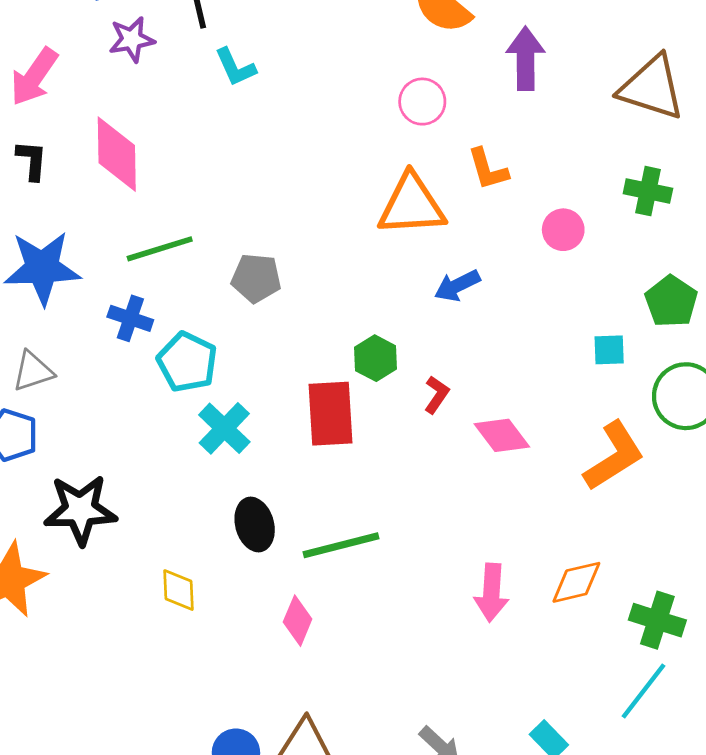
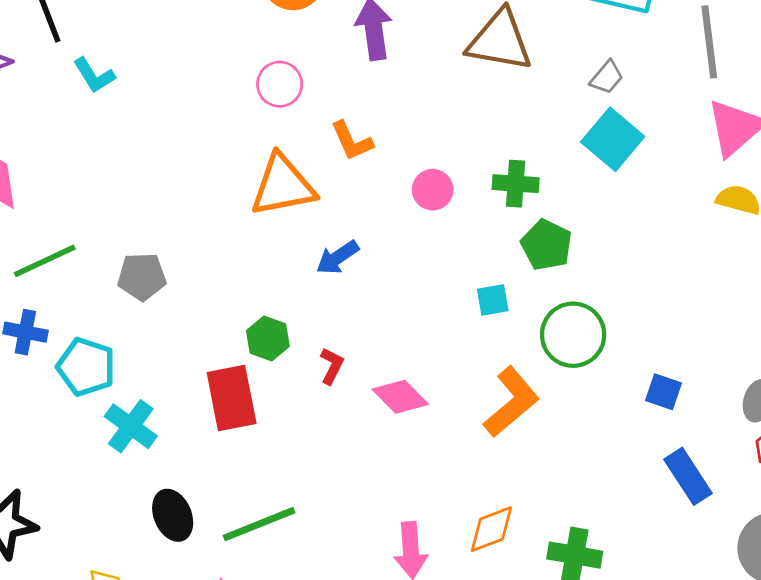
green cross: (648, 191) -> (516, 184), moved

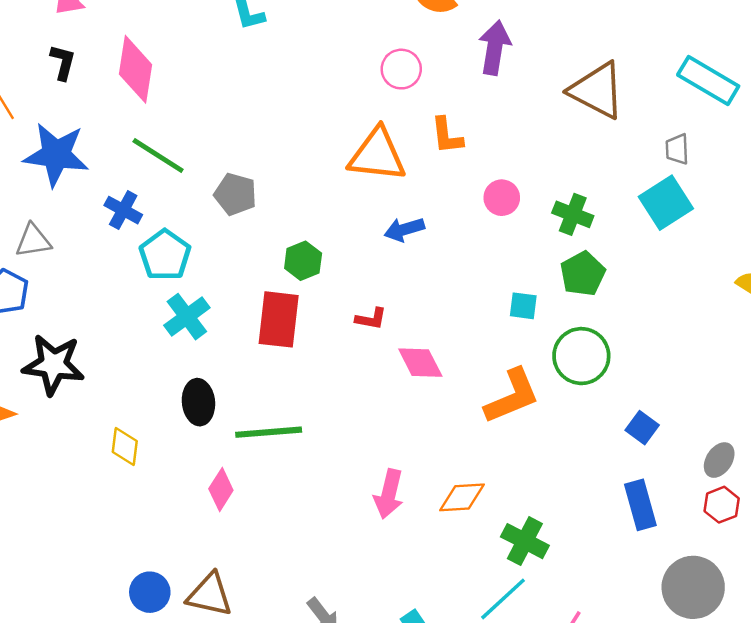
gray trapezoid: (607, 77) -> (677, 149), turned 120
green line: (45, 261) -> (158, 156), turned 40
green hexagon: (268, 339) -> (303, 261), moved
red L-shape: (332, 366) -> (371, 319), turned 56

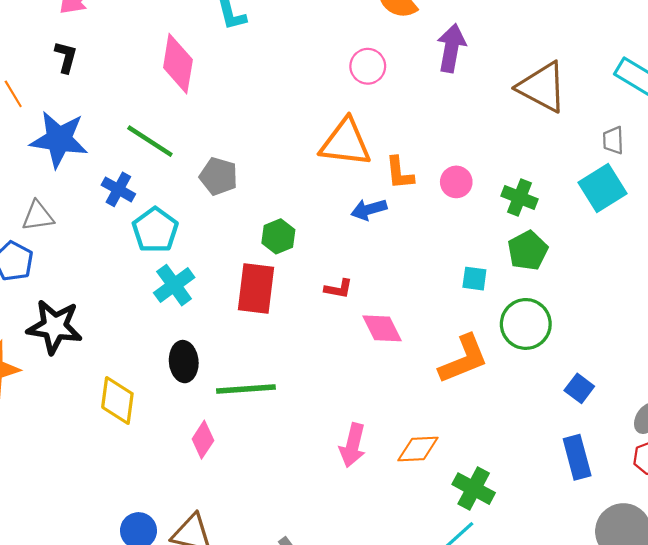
pink diamond: (135, 69) -> (178, 64), moved
orange L-shape: (447, 136) -> (400, 173), moved
yellow diamond: (125, 447) -> (117, 400), size x1.4

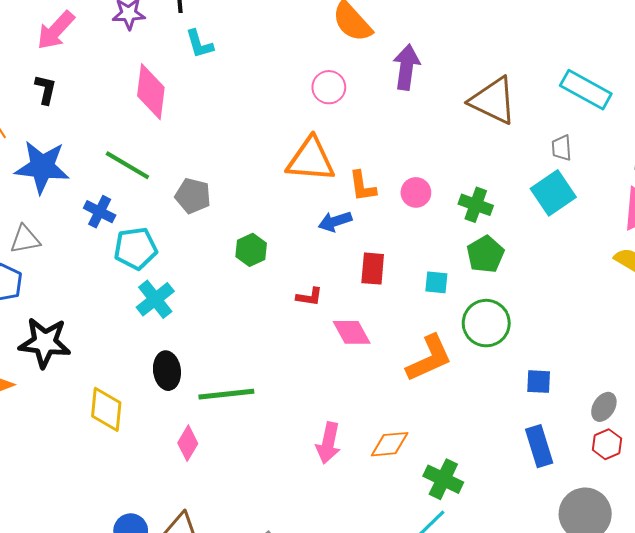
cyan pentagon: (155, 230) -> (136, 248), turned 30
red rectangle: (256, 288) -> (373, 269), moved, size x0.7
blue square: (579, 388) -> (539, 382), turned -32

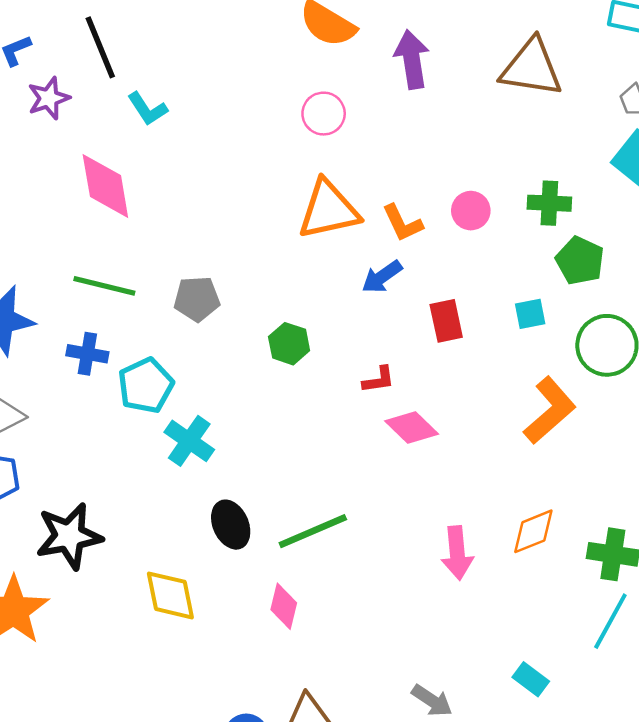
pink diamond: (352, 332) -> (412, 427), moved

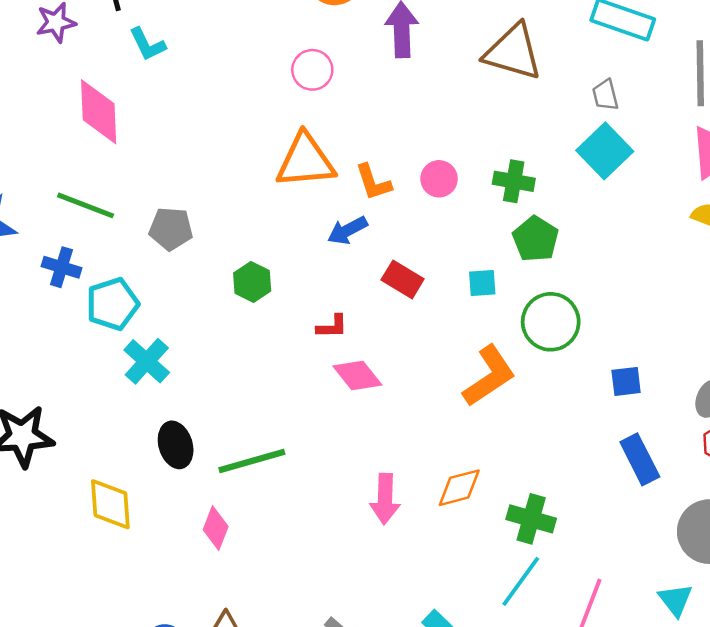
red rectangle: (446, 321) -> (403, 279), turned -54

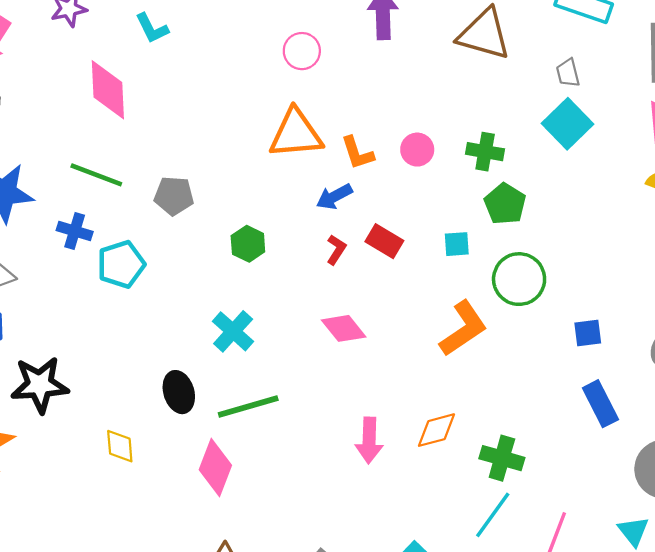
red L-shape: (332, 327) -> (336, 250), moved, turned -56
cyan cross: (147, 361) -> (233, 331), moved
yellow diamond: (110, 504) -> (120, 446), size x0.7
pink diamond: (216, 528) -> (215, 467), size x1.4

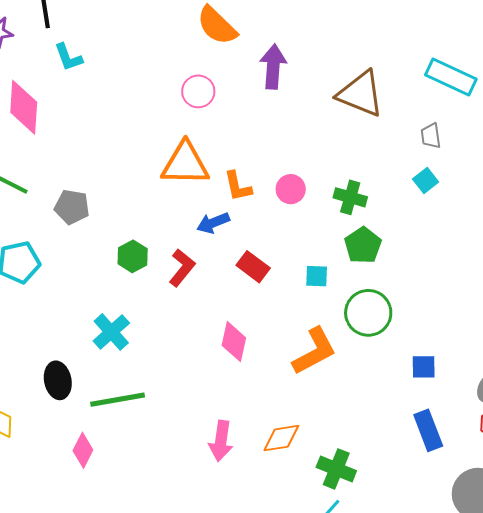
cyan square: (568, 124) -> (426, 181), size x0.6
red L-shape: (336, 250) -> (182, 268), moved, size x1.4
pink diamond: (344, 328) -> (234, 342), moved, turned 45
pink diamond: (215, 467) -> (83, 450), size x0.7

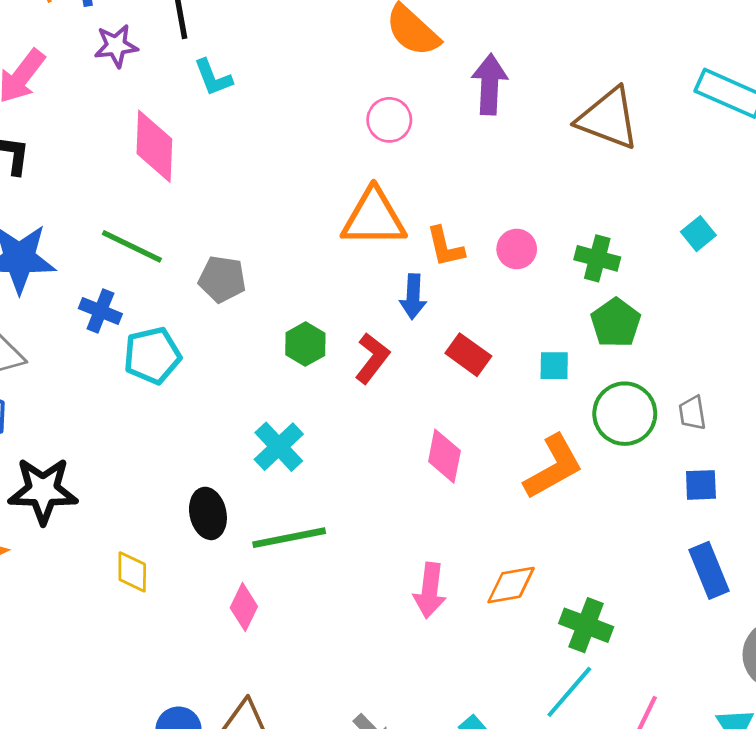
gray trapezoid: (431, 136) -> (692, 413), moved
blue arrow: (213, 223) -> (413, 297), turned -64

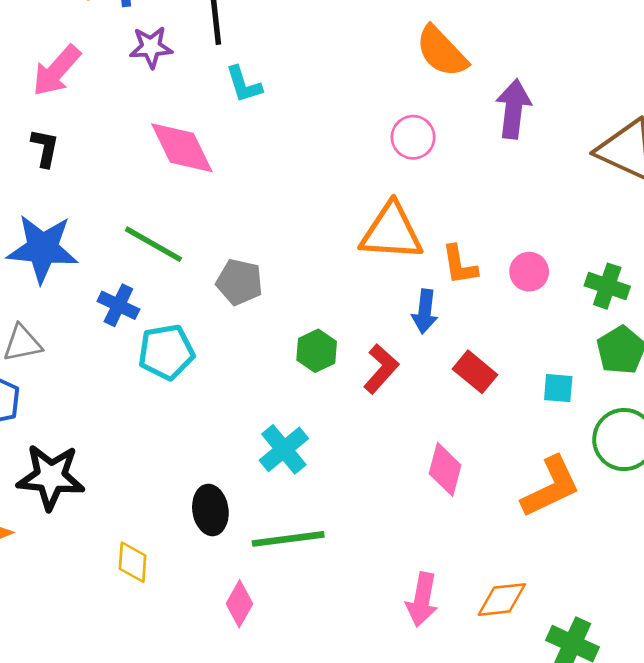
pink diamond: (154, 146) -> (182, 148), turned -32

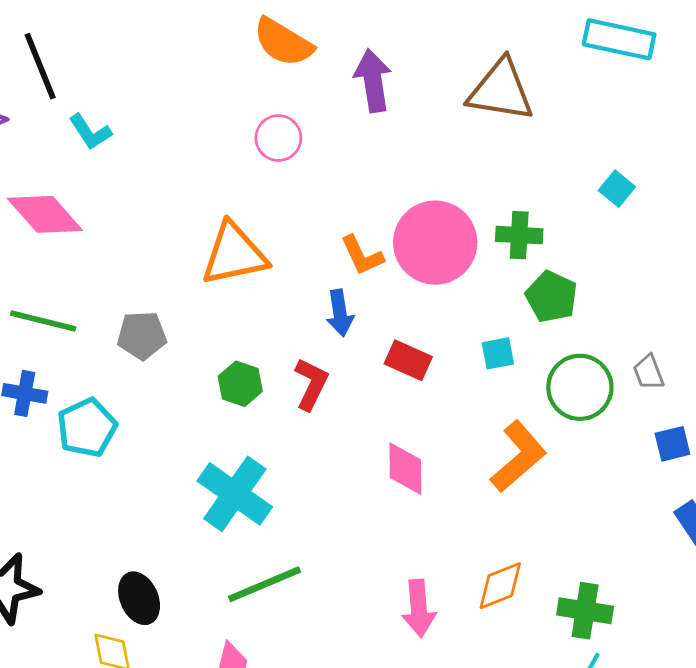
orange triangle: (392, 232) -> (234, 254), moved
pink circle: (529, 272) -> (435, 243), size x2.0
cyan cross: (284, 449) -> (235, 494), size x1.4
black ellipse: (210, 510) -> (139, 598), moved

